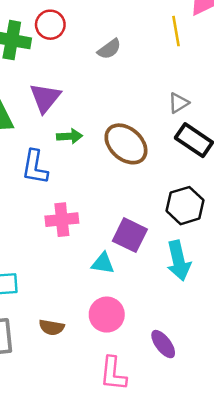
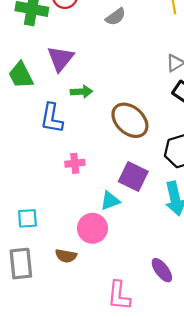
brown ellipse: (126, 144) -> (130, 120), moved
pink cross: (62, 220) -> (75, 163), size x0.7
cyan triangle: (103, 263) -> (110, 201), turned -30
pink circle: (107, 315) -> (92, 228), moved

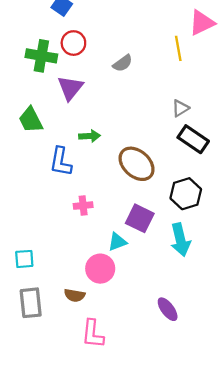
purple triangle: (60, 59) -> (70, 88), moved
cyan square: (27, 218) -> (24, 259), moved
pink L-shape: (119, 296) -> (93, 334), moved

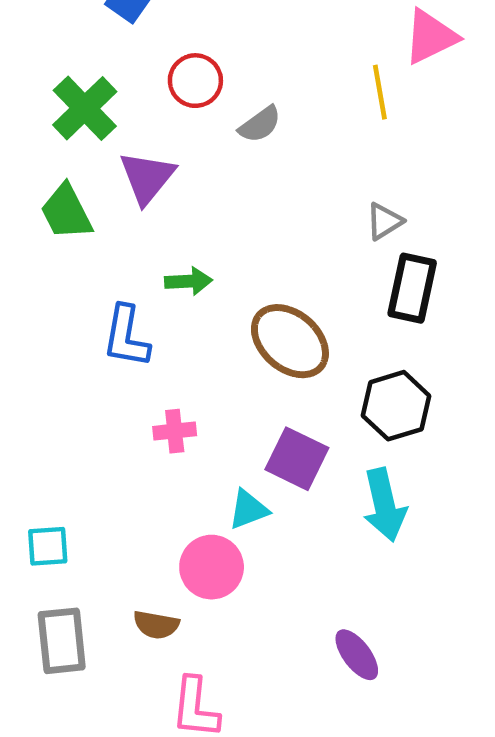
red circle: (73, 43) -> (195, 81), moved
green cross: (41, 56) -> (85, 108), turned 36
green trapezoid: (31, 120) -> (66, 212), moved
black rectangle: (193, 139) -> (412, 288), turned 68

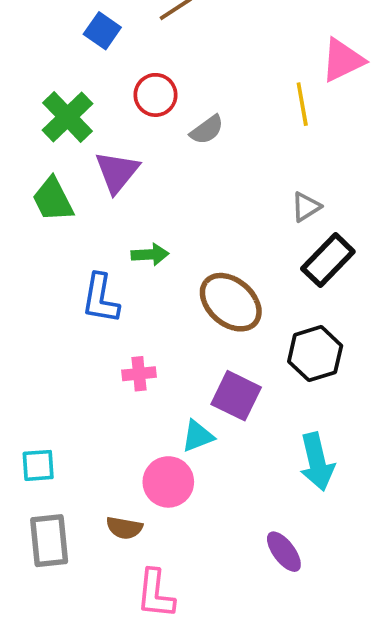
black rectangle: (412, 288) -> (328, 260), turned 32
cyan arrow: (384, 505) -> (317, 462), moved

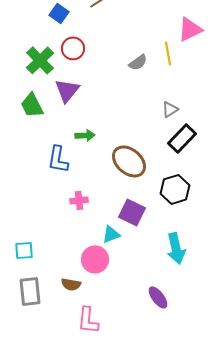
red circle: (156, 95) -> (73, 48), moved
gray semicircle: (207, 130) -> (138, 62), moved

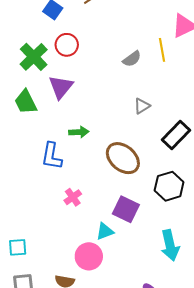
gray triangle: (170, 109) -> (142, 106), moved
pink cross: (79, 200) -> (73, 197), turned -30

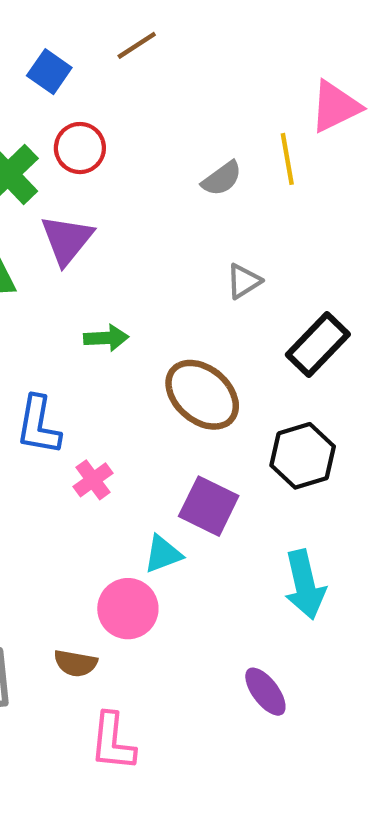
blue L-shape: (52, 156) -> (38, 425), moved

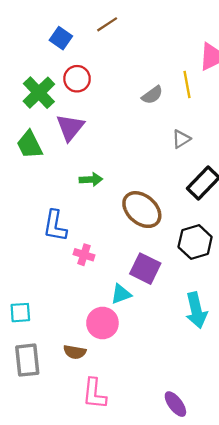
gray triangle: (244, 281) -> (181, 139), moved
pink cross: (93, 480) -> (84, 255), turned -36
purple ellipse: (265, 692) -> (175, 404), moved

